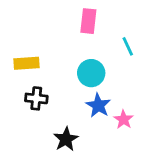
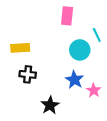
cyan circle: (91, 73) -> (80, 50), moved

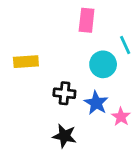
black cross: (28, 74) -> (64, 93), moved
black star: (50, 105) -> (64, 136), turned -30

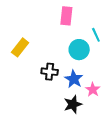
yellow rectangle: (26, 62) -> (20, 47), turned -48
black star: (64, 136) -> (73, 104), moved, turned -30

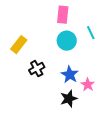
cyan circle: (79, 50) -> (67, 41), moved
black cross: (50, 72) -> (37, 69), moved, turned -35

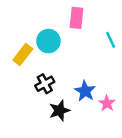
cyan circle: (67, 41) -> (48, 41), moved
black star: (69, 99) -> (59, 111), moved

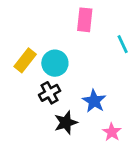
cyan circle: (48, 41) -> (55, 63), moved
pink star: (107, 103) -> (112, 132), moved

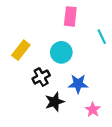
cyan circle: (55, 63) -> (61, 52), moved
blue star: (94, 101) -> (78, 84), turned -30

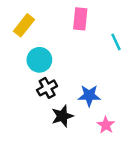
yellow rectangle: (21, 50) -> (24, 25), moved
cyan circle: (61, 52) -> (39, 60), moved

